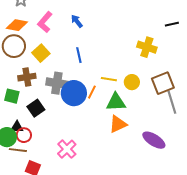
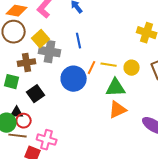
gray cross: (57, 83) -> (50, 52), moved
orange line: (92, 92) -> (92, 68), moved
pink cross: (67, 149) -> (47, 140), moved, turned -30

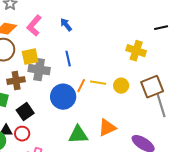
yellow square: (41, 39) -> (30, 57), turned 30
green triangle: (116, 88) -> (78, 135), moved
red circle: (24, 121) -> (22, 134), moved

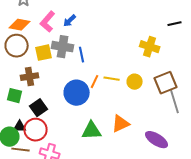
blue arrow: (66, 25) -> (70, 21), moved, turned -96
gray cross: (39, 70) -> (63, 47), moved
red circle: (22, 134) -> (36, 130), size x1.5

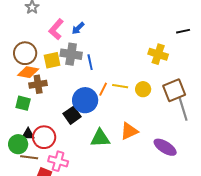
orange diamond: (20, 25) -> (28, 72), moved
black square: (39, 108) -> (72, 115), moved

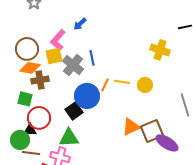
pink L-shape: (56, 29) -> (58, 40), moved
gray cross: (71, 54) -> (73, 65), moved, turned 30
brown square: (174, 90) -> (152, 131), moved
red circle: (44, 137) -> (39, 118), moved
green triangle: (100, 138) -> (69, 138), moved

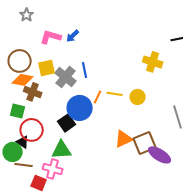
pink L-shape: (58, 40) -> (51, 37), moved, turned 65
brown cross: (40, 80) -> (33, 92), turned 30
black triangle: (30, 130) -> (23, 142), turned 32

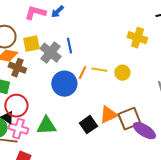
black square: (67, 123) -> (88, 125), moved
pink cross: (53, 169) -> (18, 129), moved

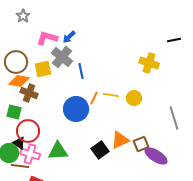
gray cross: (50, 53) -> (62, 57), moved
brown square: (129, 119) -> (141, 144), size x0.7

